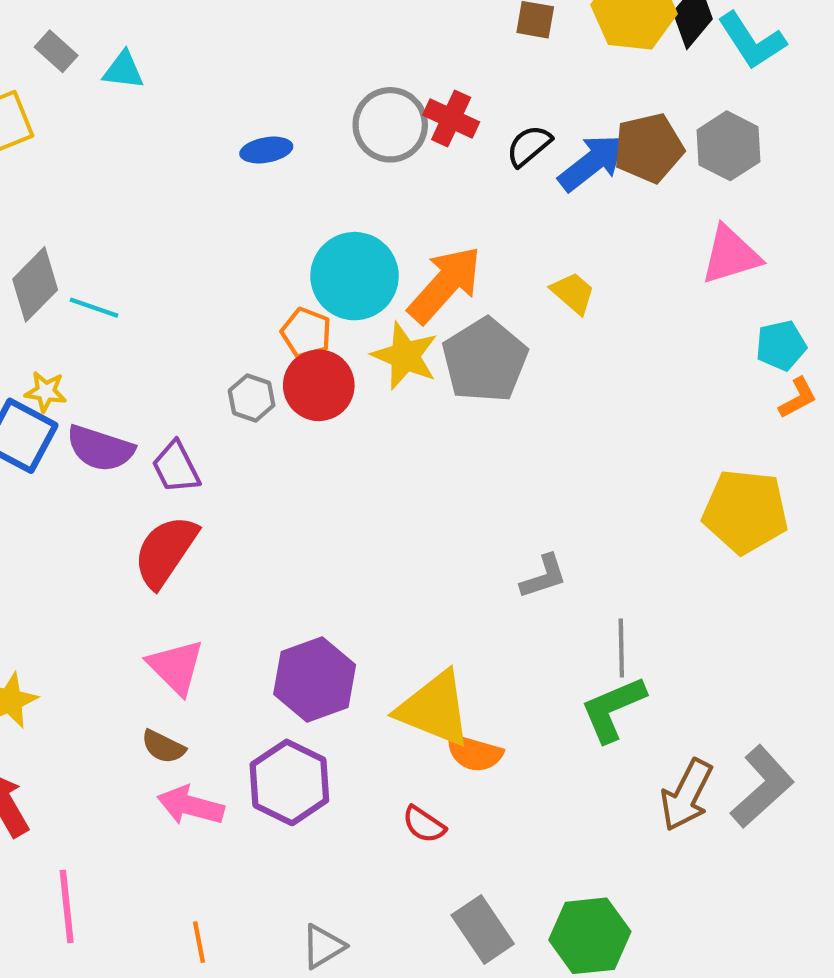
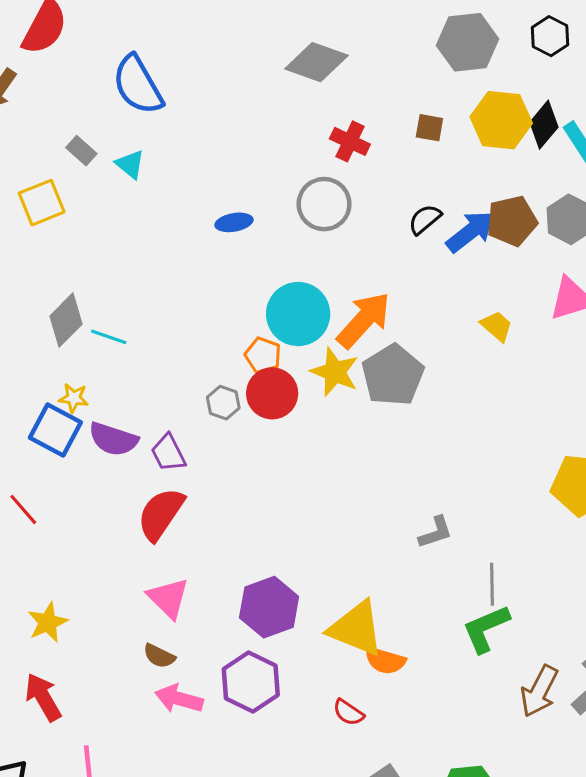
cyan triangle: (123, 70) -> (130, 164), turned 32
red cross: (451, 118) -> (350, 141), moved
yellow trapezoid: (573, 293) -> (497, 326), moved

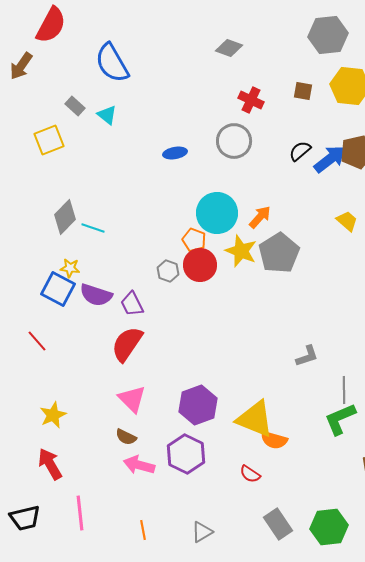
gray diamond: (316, 62) -> (229, 48), size x0.7
orange arrow: (364, 320) -> (260, 217), size x0.6

